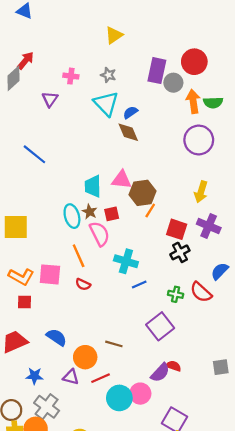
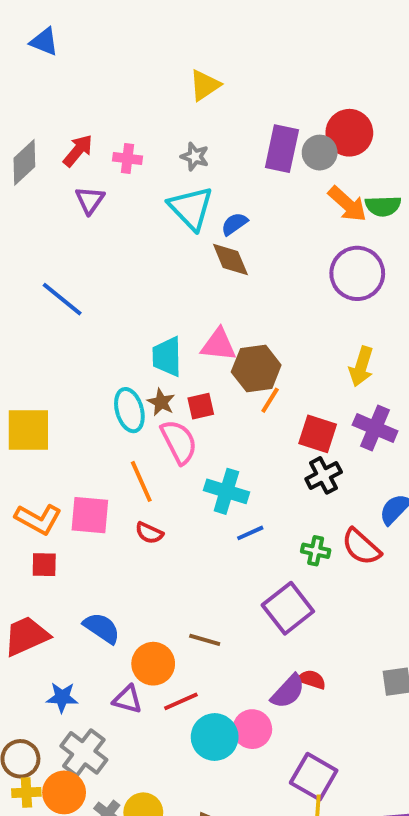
red arrow: (26, 61) -> (78, 151), moved
gray circle: (173, 83) -> (320, 153), moved
orange arrow: (193, 101) -> (347, 204), turned 140

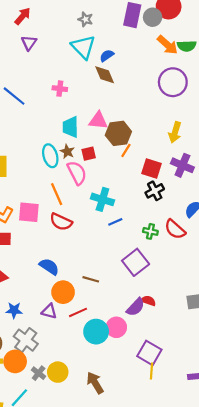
pink cross: (127, 158) -> (60, 89), moved
red semicircle: (149, 533) -> (61, 222), size x1.5
blue semicircle: (102, 628) -> (49, 267), moved

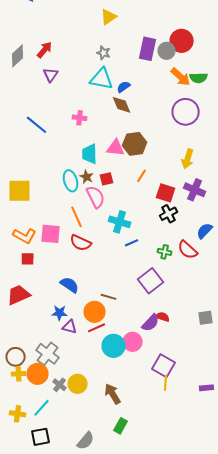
cyan triangle: (83, 47) -> (102, 79), turned -35
brown hexagon: (118, 133) -> (135, 144), moved
orange circle: (63, 292) -> (95, 312), moved
blue star: (14, 310) -> (60, 313), moved

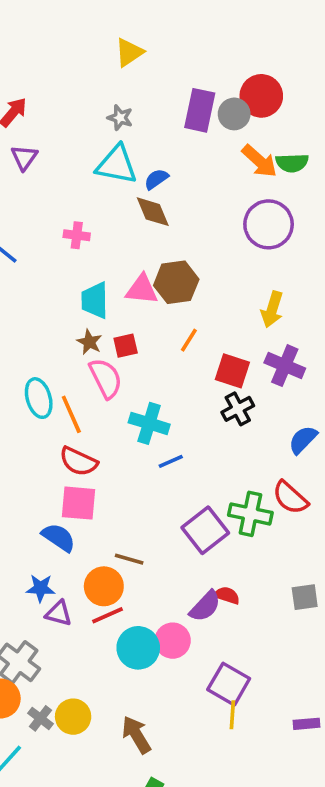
cyan ellipse: (71, 181) -> (39, 398), moved
pink square: (51, 234) -> (78, 503), moved
red semicircle: (188, 250) -> (290, 498), moved
green cross: (165, 252) -> (250, 514), moved, size x1.6

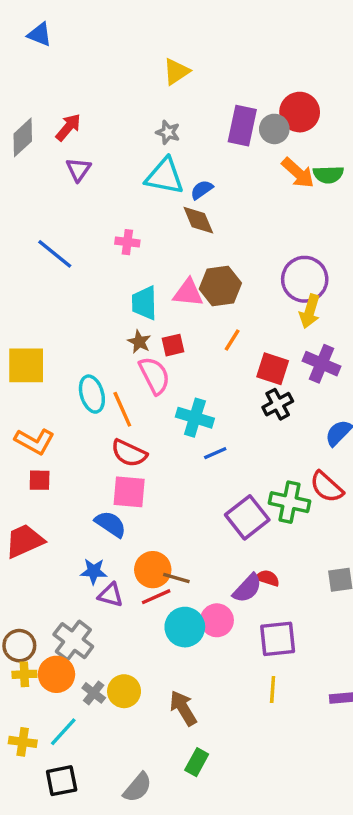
purple circle: (269, 224) -> (305, 279), moved
brown line: (129, 559) -> (176, 578), moved
purple square: (229, 684) -> (278, 639), moved, turned -36

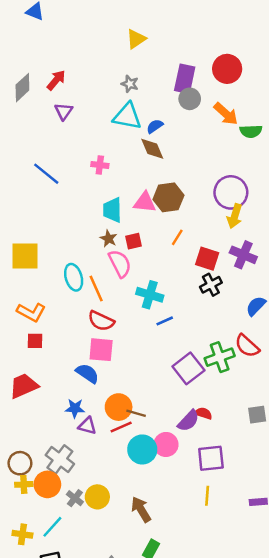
gray circle: (274, 129) -> (190, 99), moved
green semicircle: (328, 175) -> (251, 131), moved
green cross: (289, 502) -> (220, 357), turned -32

